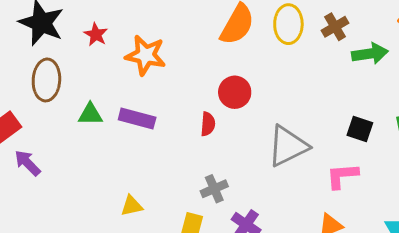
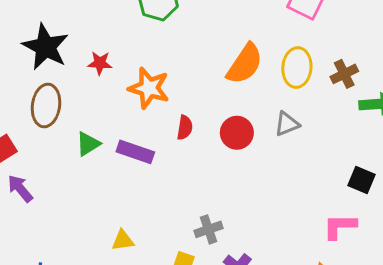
red star: (96, 34) -> (100, 63), turned -30
green triangle: (90, 114) -> (88, 144), turned -36
red semicircle: (208, 124) -> (185, 128), moved
gray triangle: (288, 146) -> (287, 124), moved, size x0.6

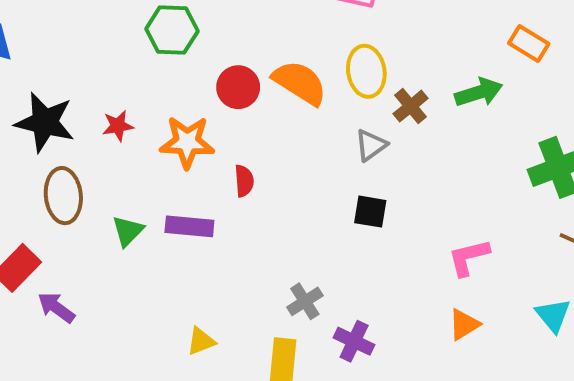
orange semicircle: (245, 64) -> (300, 83), turned -78
brown cross: (344, 74) -> (411, 106), moved
red circle: (237, 133) -> (238, 87), moved
black square: (362, 180) -> (370, 212), moved

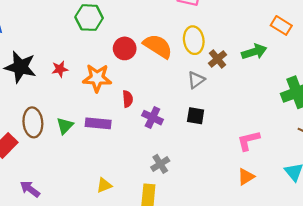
brown ellipse: (63, 196) -> (33, 122), moved
purple arrow: (56, 308) -> (30, 189), moved
purple cross: (354, 341) -> (152, 118), moved

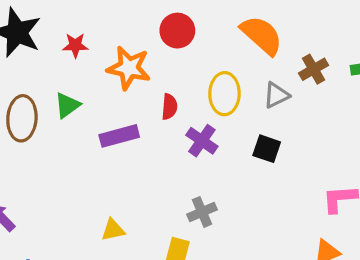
yellow ellipse: (194, 40) -> (224, 94), moved
orange semicircle: (158, 46) -> (262, 35), moved
purple rectangle: (98, 123) -> (119, 136), turned -30
green triangle: (65, 126) -> (67, 105), moved

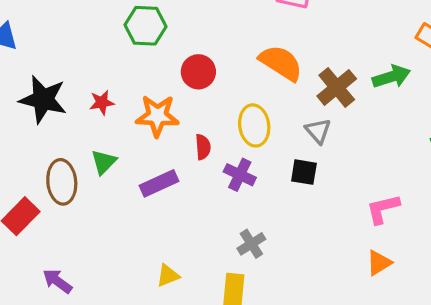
brown cross: (314, 69) -> (337, 87), size x1.4
gray triangle: (276, 95) -> (318, 131), moved, turned -36

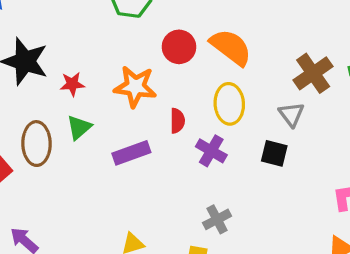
orange semicircle: (281, 63) -> (231, 47), moved
red star: (102, 102) -> (72, 84), moved

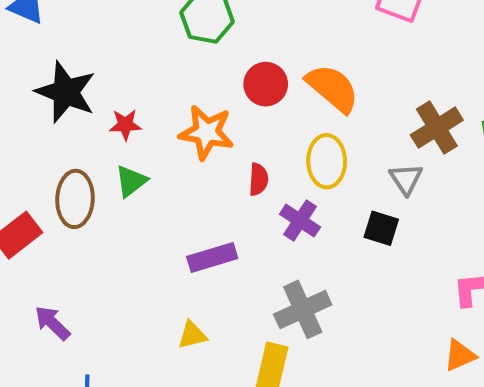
purple rectangle: (131, 153) -> (212, 258), moved
gray cross: (217, 219) -> (303, 309), size x1.5

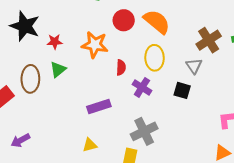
purple arrow: (52, 323) -> (20, 140), turned -72

